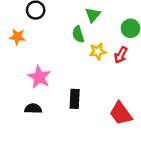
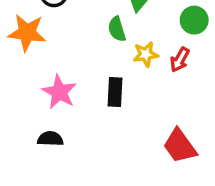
orange star: (17, 37) -> (27, 33), size x1.5
black rectangle: (75, 99) -> (115, 92), moved

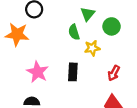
green circle: (194, 20) -> (112, 26), moved
red arrow: (180, 60) -> (114, 73), moved

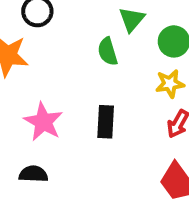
yellow star: (92, 48) -> (170, 84), moved

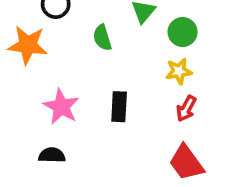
green semicircle: (108, 52) -> (102, 38), moved

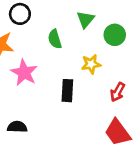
yellow star: (179, 71) -> (91, 64), moved
pink star: (61, 107) -> (24, 72), moved

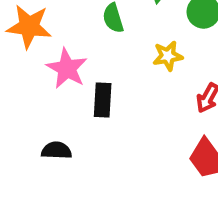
black rectangle: (67, 91) -> (103, 100), moved

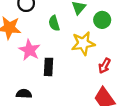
yellow star: (168, 56) -> (83, 43), size x1.5

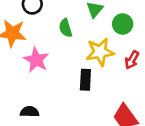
red arrow: (104, 66) -> (132, 60), moved
black rectangle: (48, 67) -> (85, 80), moved

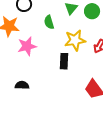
green circle: (123, 24) -> (92, 11), moved
pink star: (36, 60) -> (27, 46), turned 30

